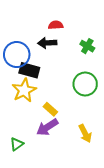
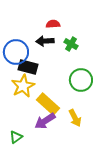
green cross: (87, 46) -> (71, 44), moved
yellow rectangle: (50, 109) -> (48, 104), size x1.6
yellow arrow: (85, 133) -> (75, 118), moved

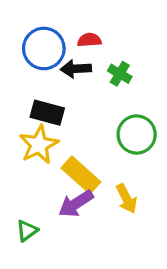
blue circle: (16, 52) -> (44, 48), moved

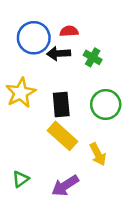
black rectangle: (47, 113) -> (61, 104), moved, turned 70
yellow star: (39, 145) -> (21, 93), moved
purple arrow: (76, 204) -> (65, 186), moved

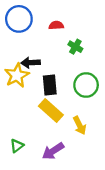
blue circle: (34, 38) -> (19, 19), moved
black arrow: (59, 53) -> (31, 63), moved

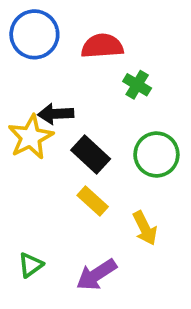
red semicircle: (56, 25) -> (102, 46), size x1.5
black rectangle: (50, 85) -> (91, 154), turned -42
yellow rectangle: (51, 111) -> (93, 201), size x0.7

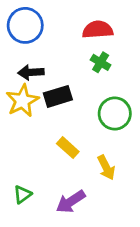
red semicircle: (102, 46) -> (98, 30), moved
black arrow: (56, 114) -> (31, 72), moved
black rectangle: (91, 154) -> (58, 96), moved, turned -60

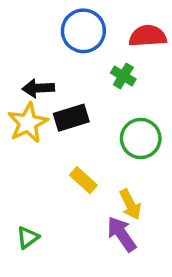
blue circle: (25, 25) -> (83, 31), moved
red semicircle: (98, 30) -> (148, 36), moved
purple arrow: (71, 202) -> (122, 234), moved, turned 88

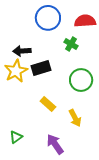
purple arrow: (122, 234) -> (55, 144), moved

